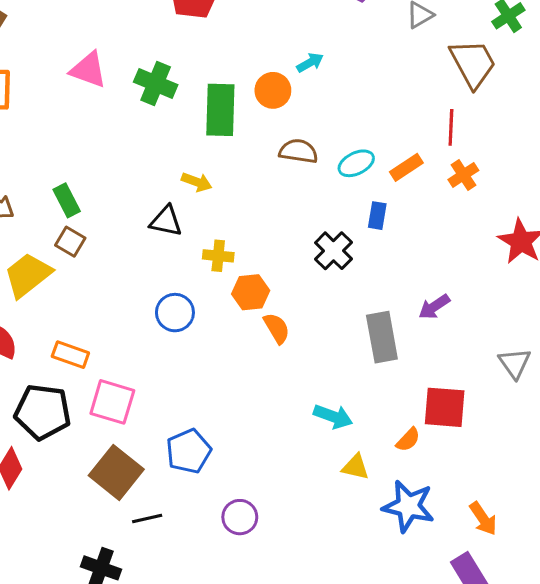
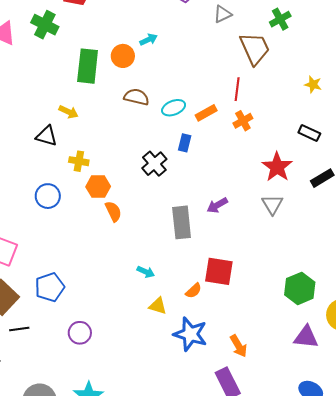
green cross: (156, 83) -> (45, 25), moved
gray triangle: (515, 363) -> (272, 204), moved
cyan arrow: (333, 416) -> (146, 272), size x0.7

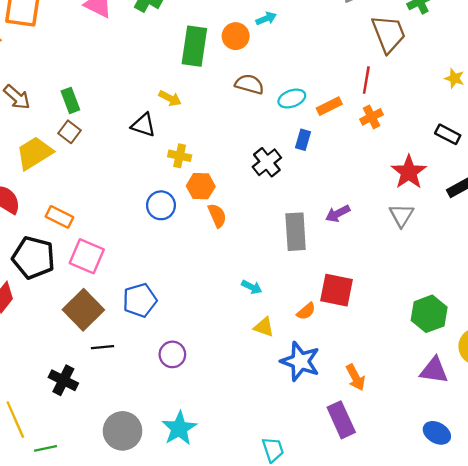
blue circle: (48, 196) -> (161, 205), moved

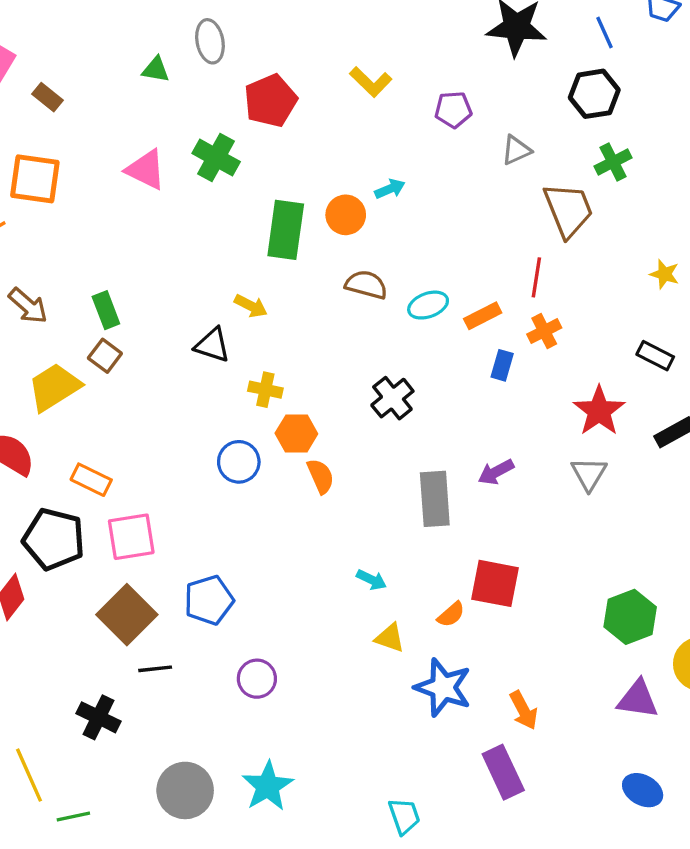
blue rectangle: (303, 140) -> (502, 365), moved
pink square: (87, 256) -> (131, 537), turned -32

